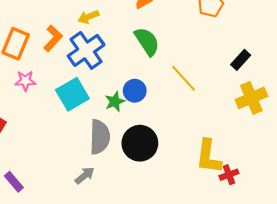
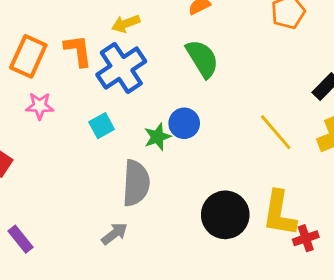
orange L-shape: (53, 38) -> (78, 51), turned -52
yellow line: (184, 78) -> (276, 132), moved
cyan square: (72, 94) -> (102, 126), size x0.6
black circle: (140, 143) -> (225, 215), moved

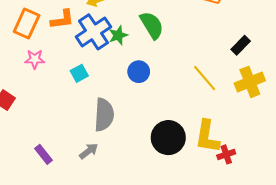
orange L-shape: (78, 51) -> (62, 19), turned 90
green star: (157, 137) -> (118, 35), moved
purple rectangle: (21, 239) -> (44, 154), moved

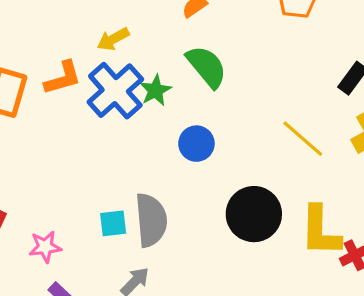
pink star: (35, 59) -> (45, 247), moved
cyan square: (79, 73) -> (113, 223), moved, turned 30
black circle: (168, 138) -> (254, 214), moved

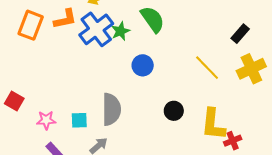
black circle: (254, 214) -> (174, 111), size x0.6
cyan square: (113, 223) -> (79, 120), moved

